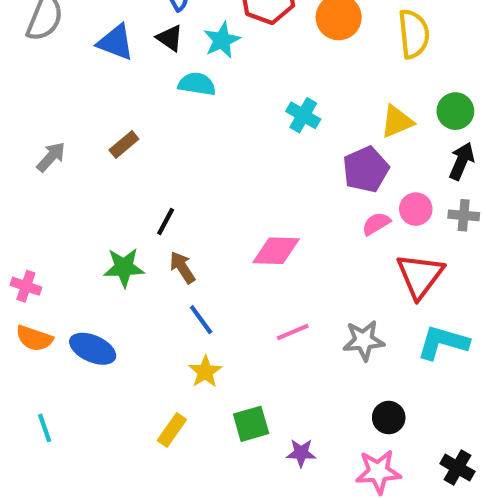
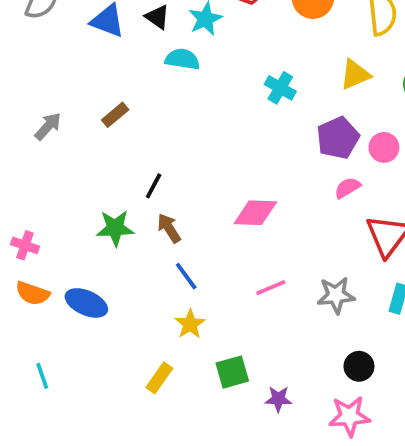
yellow triangle: (397, 121) -> (355, 74), moved
pink circle: (416, 209) -> (384, 147), moved

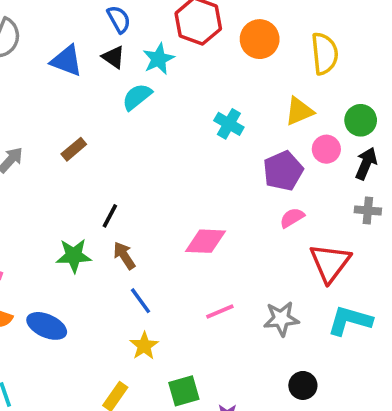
cyan semicircle: (182, 59) -> (137, 97), turned -48
pink circle: (384, 147) -> (326, 149), moved

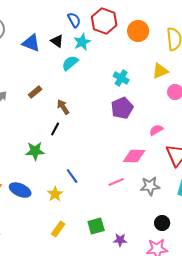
blue semicircle: (119, 19) -> (74, 20), moved
purple pentagon: (283, 171) -> (122, 108), moved
pink diamond: (205, 241) -> (134, 156), moved
brown arrow: (124, 256) -> (63, 107), moved
yellow star: (144, 346) -> (55, 194), moved

